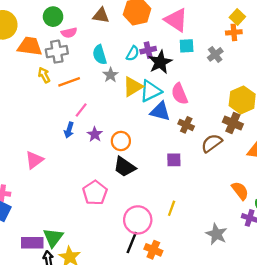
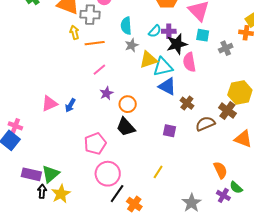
pink semicircle: (180, 94) -> (189, 62), moved
blue arrow: (69, 130) -> (70, 105), moved
pink circle: (138, 220) -> (108, 174), moved

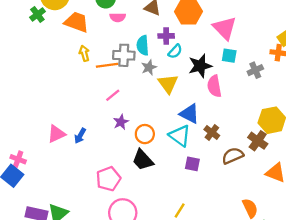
gray cross: (90, 15) -> (124, 55), moved
purple cross: (169, 31) -> (166, 36), moved
yellow triangle: (148, 60) -> (168, 84), turned -48
cyan triangle: (163, 67) -> (180, 136), moved, turned 50

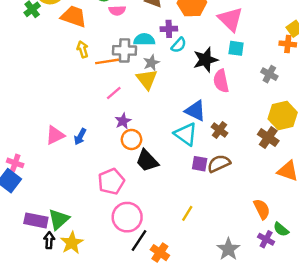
cyan semicircle: (143, 45) -> (144, 40), turned 96
gray cross: (255, 70) -> (269, 74), moved, turned -35
yellow triangle: (168, 84) -> (147, 79), moved
orange circle: (145, 134) -> (131, 139), moved
brown semicircle: (233, 156) -> (219, 164), moved

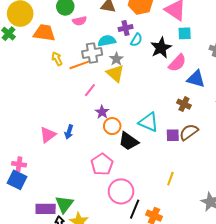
pink semicircle: (221, 81) -> (177, 63), turned -114
blue triangle: (195, 111) -> (196, 79), moved
cyan triangle: (186, 134) -> (149, 122), moved

